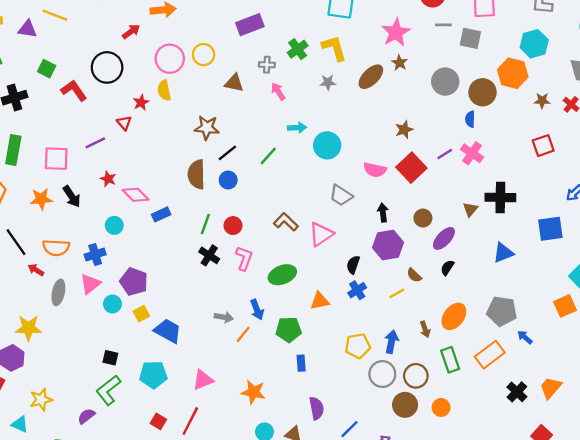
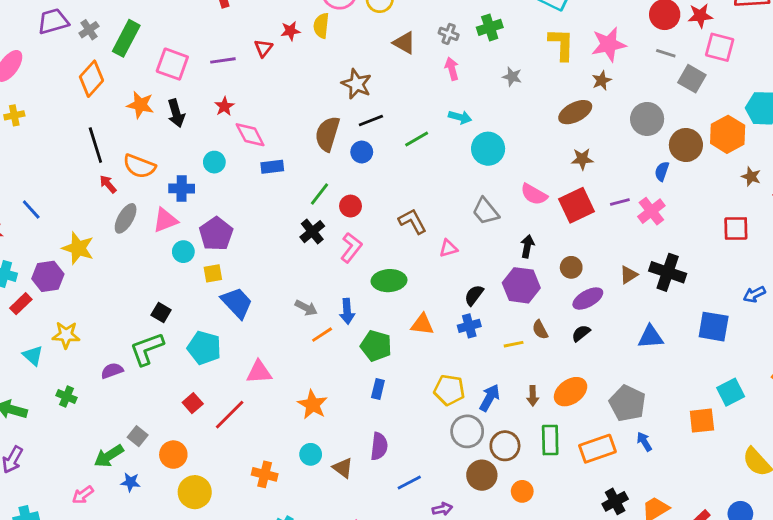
yellow L-shape: (334, 48) -> (561, 44), moved
brown ellipse: (371, 77) -> (575, 112), moved
pink triangle: (321, 234) -> (448, 248), size x0.6

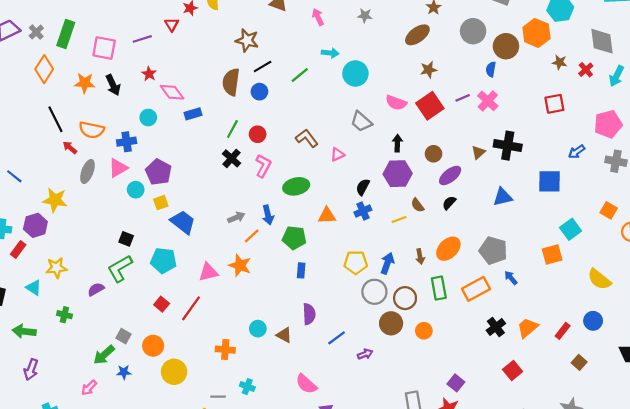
gray arrow: (306, 308) -> (236, 217), turned -42
orange star: (313, 405) -> (240, 265), moved

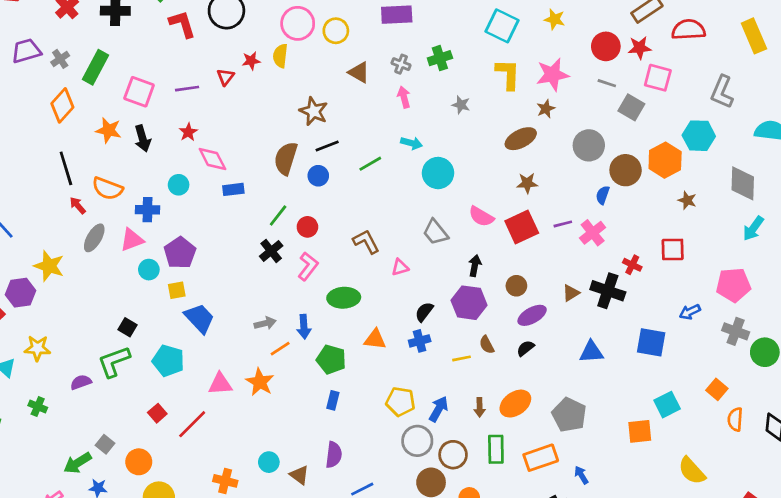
red cross: (586, 70) -> (632, 265), moved, turned -32
blue arrow: (511, 278) -> (581, 475), moved

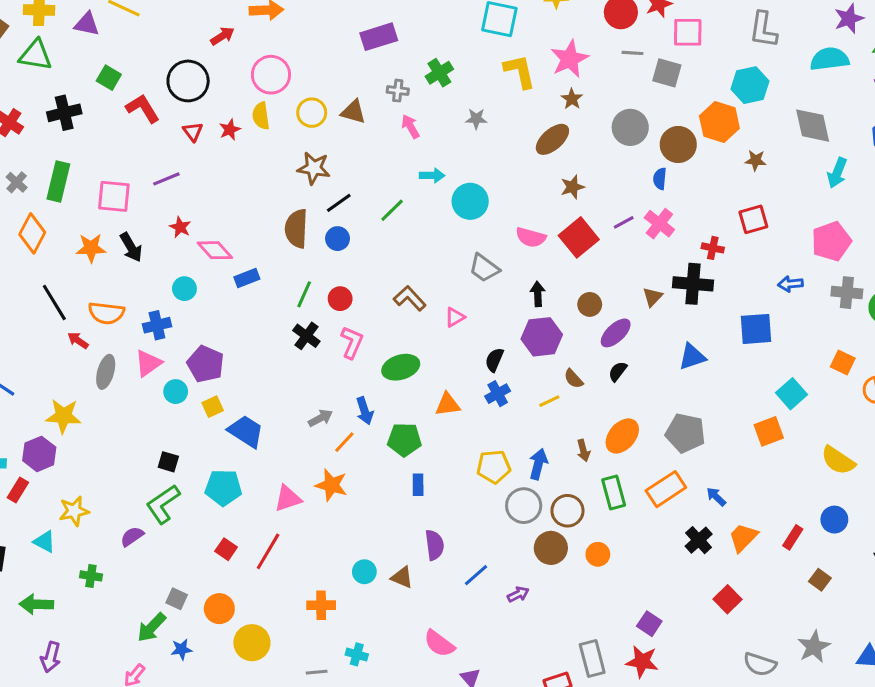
yellow circle: (336, 31) -> (312, 113), moved
red triangle: (225, 77) -> (193, 132), moved
blue arrow: (690, 312) -> (790, 284), turned 35

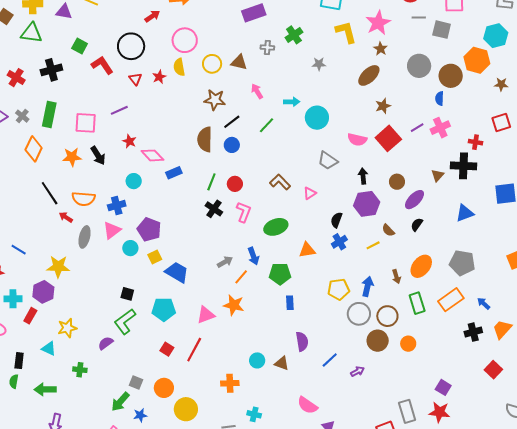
pink arrow: (410, 126) -> (257, 91), moved
pink cross: (659, 224) -> (440, 128), turned 30
black cross: (699, 540) -> (473, 332), turned 30

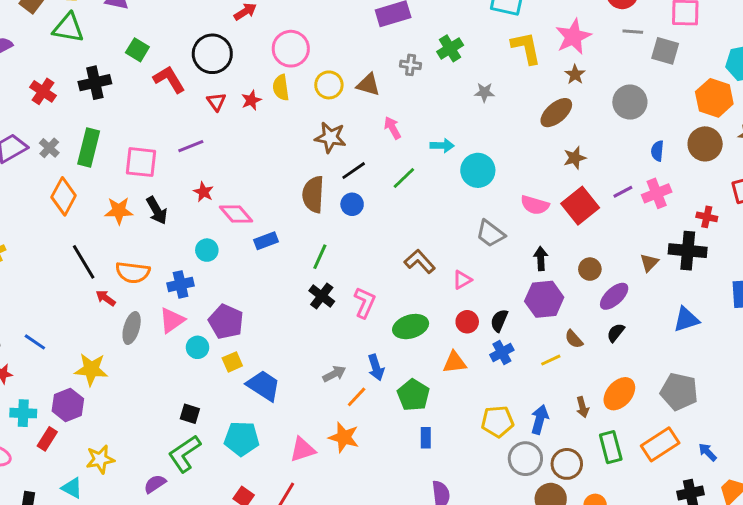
brown circle: (451, 76) -> (705, 144), moved
red circle: (235, 184) -> (467, 322), moved
green pentagon: (280, 274) -> (413, 395), turned 30

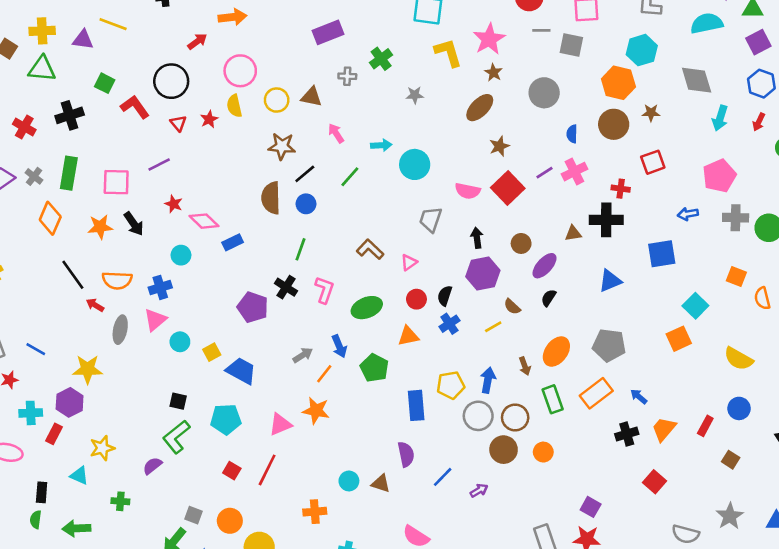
gray trapezoid: (490, 234) -> (431, 219), turned 76
green line: (320, 257) -> (301, 249), moved
brown triangle: (649, 263) -> (573, 233), turned 42
purple pentagon: (226, 322) -> (253, 307), moved
blue rectangle: (426, 438) -> (416, 405), moved, size x1.6

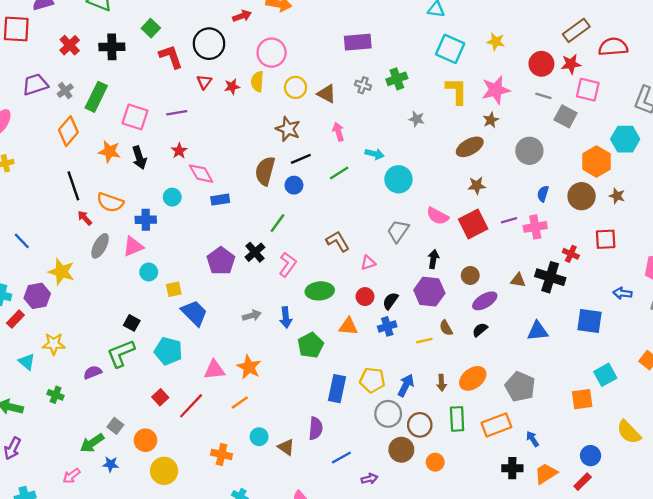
orange line: (324, 374) -> (240, 402), moved
blue circle: (739, 408) -> (591, 456), moved

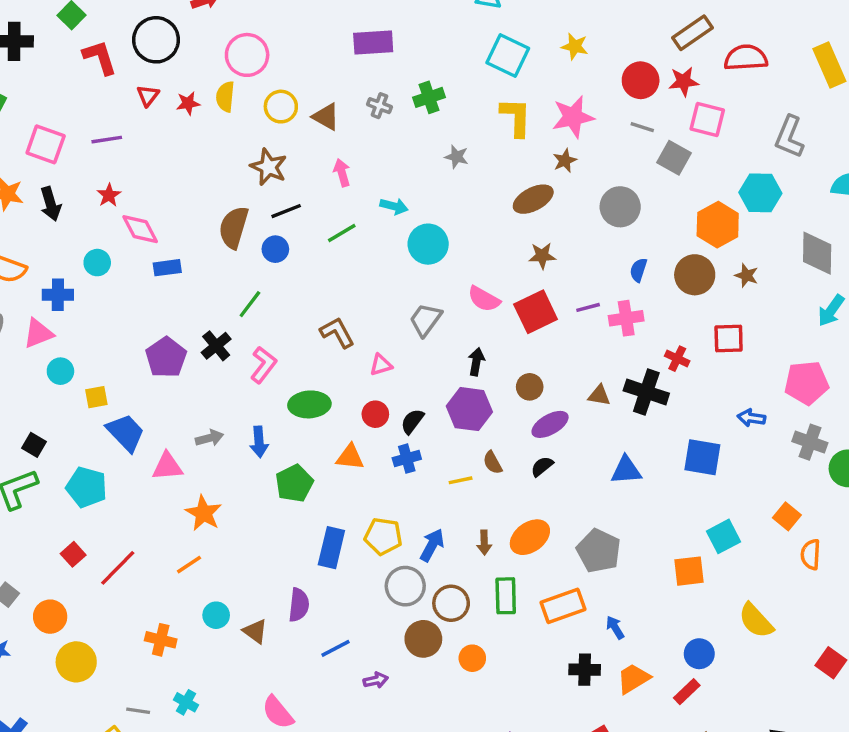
pink triangle: (214, 370) -> (167, 466), moved

